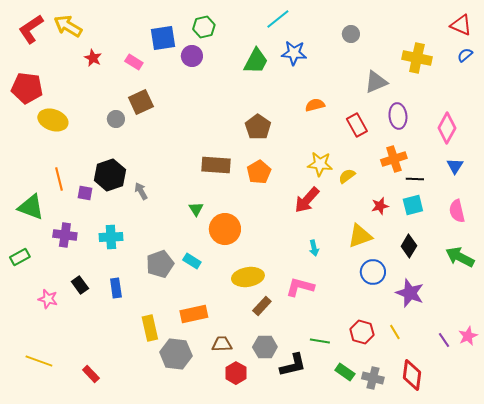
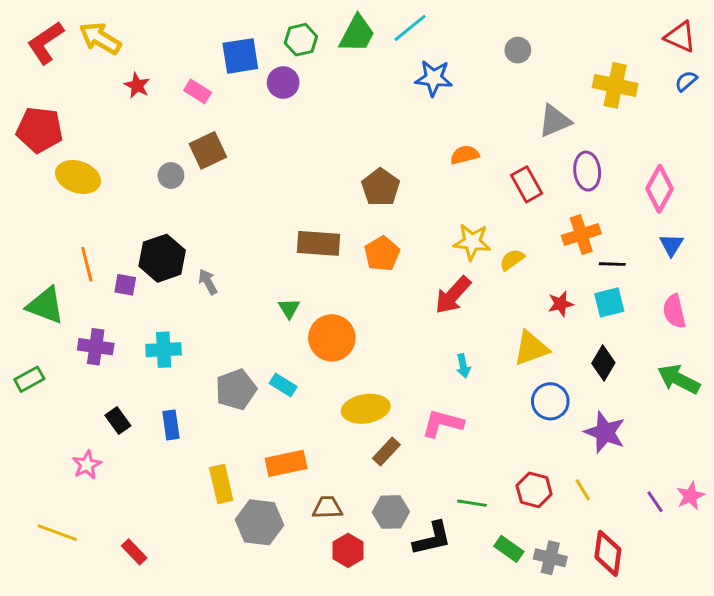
green trapezoid: (256, 61) -> (357, 34), moved
pink star: (48, 299) -> (87, 465), moved, turned 30

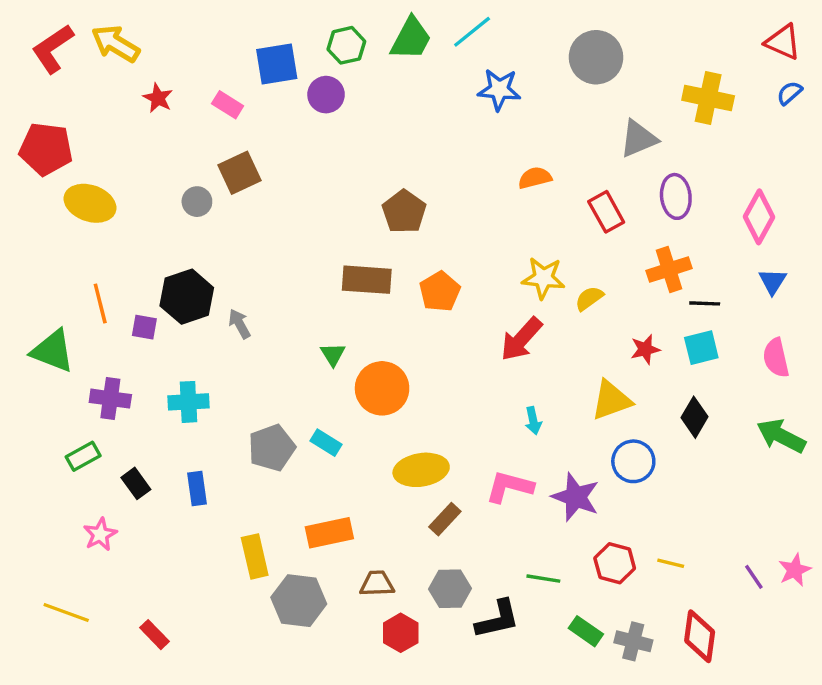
gray circle: (518, 50) -> (596, 57), size x1.8
brown pentagon: (381, 187) -> (404, 212), moved
green rectangle: (29, 379) -> (83, 456), moved
purple star: (605, 432) -> (576, 497), moved
yellow line: (583, 490) -> (671, 563), turned -45

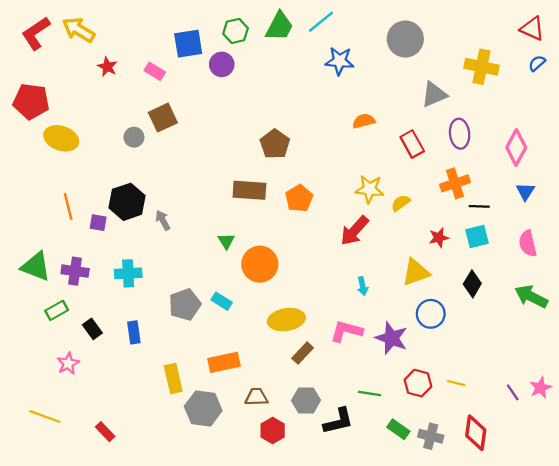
green triangle: (53, 351) -> (36, 266), moved

